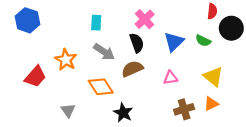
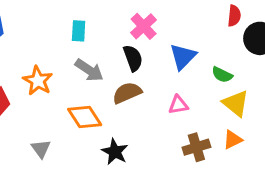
green semicircle: (203, 41) -> (222, 75), moved

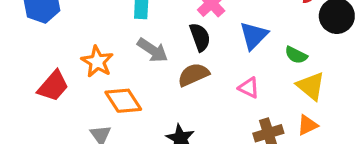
pink triangle: (178, 105) -> (249, 88), turned 35
orange diamond: (85, 117) -> (123, 101), moved

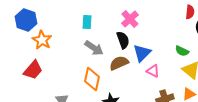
blue triangle: (254, 36) -> (142, 53), moved
orange star: (97, 62) -> (42, 40), moved
orange diamond: (123, 101) -> (92, 79), moved, turned 45

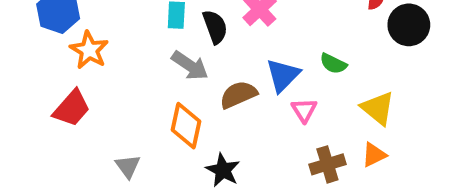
black semicircle: (123, 40) -> (215, 27), moved
green semicircle: (182, 51) -> (333, 64), moved
pink triangle: (153, 71) -> (304, 110), turned 32

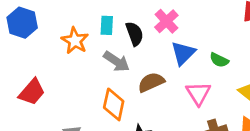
orange star: (89, 50) -> (75, 41), moved
blue triangle: (283, 75) -> (183, 53), moved
pink triangle: (304, 110) -> (198, 93), size x1.4

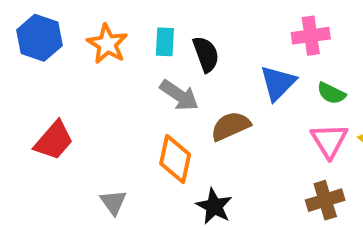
pink cross: (166, 21) -> (311, 36), moved, turned 35
orange star: (75, 41) -> (107, 44), moved
pink triangle: (198, 93) -> (329, 141), moved

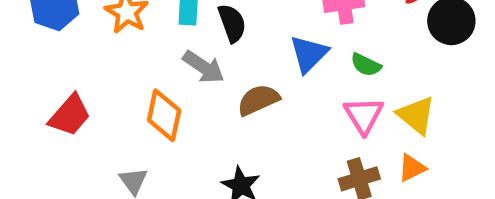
orange diamond: (175, 159) -> (164, 115), moved

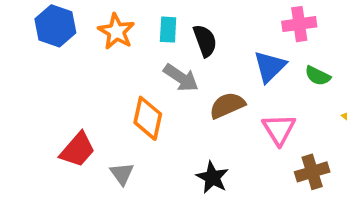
red trapezoid: (70, 115) -> (78, 150), moved
pink triangle: (364, 115) -> (279, 129), moved

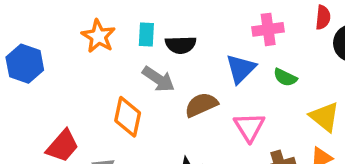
blue hexagon: (55, 26) -> (25, 64), moved
black semicircle: (205, 41) -> (181, 45), turned 108

